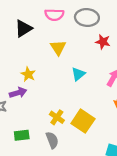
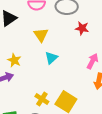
cyan triangle: (78, 74) -> (51, 58), moved

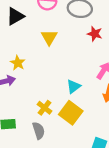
cyan triangle: (51, 58) -> (74, 86), moved

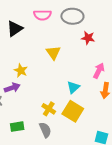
yellow triangle: (49, 37) -> (53, 53), moved

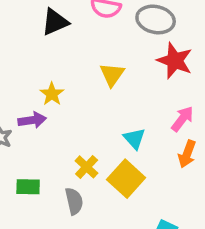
red star: (88, 38) -> (175, 61), size x1.5
cyan triangle: (73, 87) -> (134, 139), turned -40

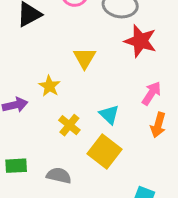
yellow star: (52, 94) -> (49, 86), moved
yellow cross: (87, 167) -> (69, 125), moved
gray semicircle: (74, 201) -> (59, 176), turned -60

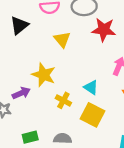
yellow triangle: (84, 58) -> (62, 40), moved
yellow star: (49, 86) -> (44, 75), size x1.5

